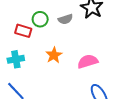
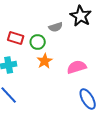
green circle: (40, 19) -> (38, 42), moved

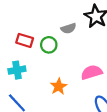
orange star: (45, 61) -> (59, 87), moved

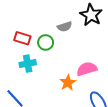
cyan cross: (17, 70) -> (28, 64), moved
orange star: (59, 87) -> (68, 83), moved

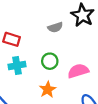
green circle: (46, 42) -> (50, 61), moved
orange star: (68, 83) -> (48, 90), moved

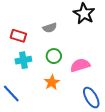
gray semicircle: (55, 27) -> (50, 28), moved

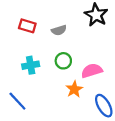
red rectangle: (18, 36) -> (27, 26), moved
orange star: (52, 82) -> (74, 89), moved

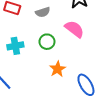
pink semicircle: (92, 71) -> (74, 29), moved, turned 54

